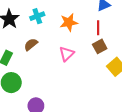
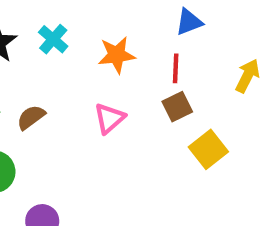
cyan cross: (37, 16) -> (53, 39), turned -32
brown semicircle: (31, 44) -> (31, 117), moved

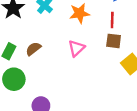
brown square: (177, 107) -> (114, 41), turned 35

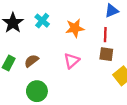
green circle: (14, 79) -> (37, 91), moved

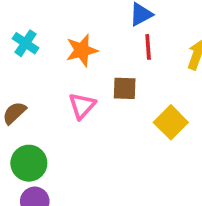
red line: (105, 35) -> (148, 47), moved
brown square: (106, 54) -> (125, 88), moved

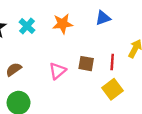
red line: (148, 47) -> (112, 62), moved
orange star: (82, 50) -> (63, 24), moved

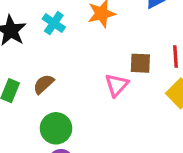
pink triangle: (57, 71) -> (117, 85), moved

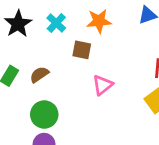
brown square: (140, 63) -> (82, 50), moved

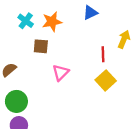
cyan cross: (56, 23) -> (26, 21), moved

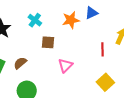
orange star: (52, 22) -> (71, 20), moved
yellow square: (106, 80) -> (105, 82), moved

